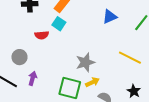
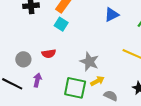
red semicircle: (42, 35) -> (49, 54), moved
gray star: (85, 62) -> (89, 62), turned -30

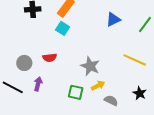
green square: (75, 88) -> (76, 92), size x0.7

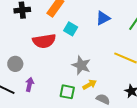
cyan square: (63, 28) -> (71, 29), moved
red semicircle: (50, 58) -> (44, 41), moved, size x1.6

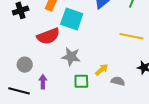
cyan square: (71, 29) -> (72, 19), size x1.6
gray star: (81, 65) -> (71, 57), moved

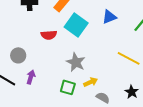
red semicircle: (48, 36) -> (49, 35), size x0.7
gray star: (71, 57) -> (76, 62), moved

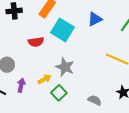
yellow arrow: (91, 82) -> (44, 79), moved
green square: (68, 87) -> (59, 93), turned 35

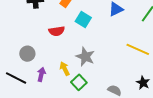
cyan square: (62, 30) -> (83, 20), size x0.7
yellow arrow: (44, 79) -> (65, 69), turned -88

